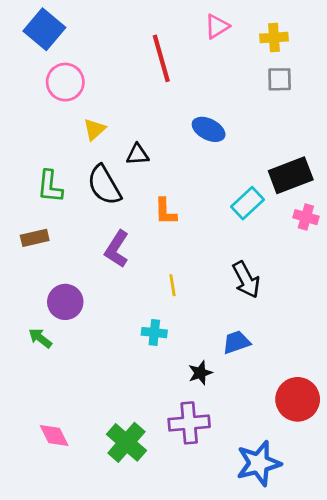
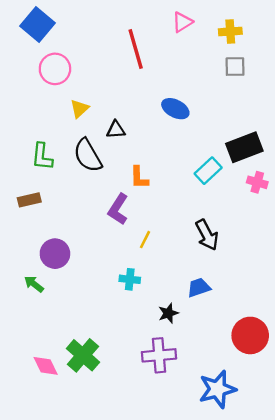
purple L-shape: (117, 249) -> (118, 209), moved
yellow line: (172, 285) -> (145, 240), turned 36
green cross: (126, 442) -> (83, 355), moved

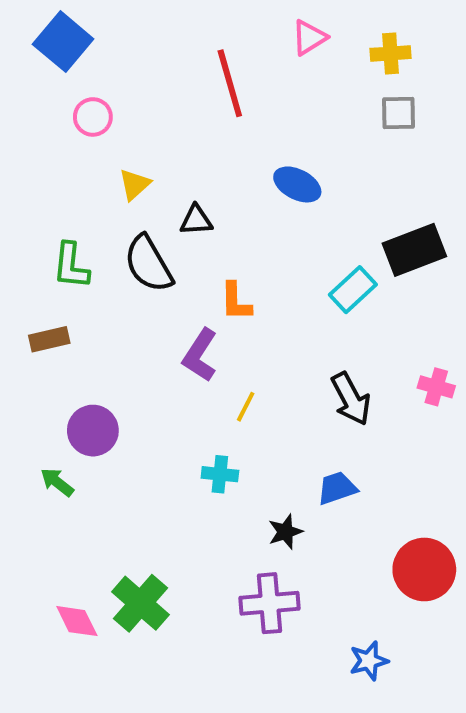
pink circle: (55, 69) -> (93, 117), size x0.7
pink cross: (257, 182) -> (436, 387), moved
blue star: (217, 389) -> (369, 661), size x0.6

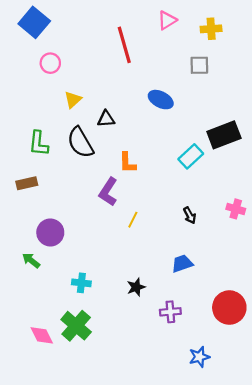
gray square: (399, 113) -> (199, 65), moved
black arrow: (351, 399) -> (190, 215), size x0.6
cyan cross: (220, 474) -> (81, 283), moved
black star: (285, 532) -> (136, 287), moved
purple cross: (269, 603) -> (170, 312), moved, size x0.7

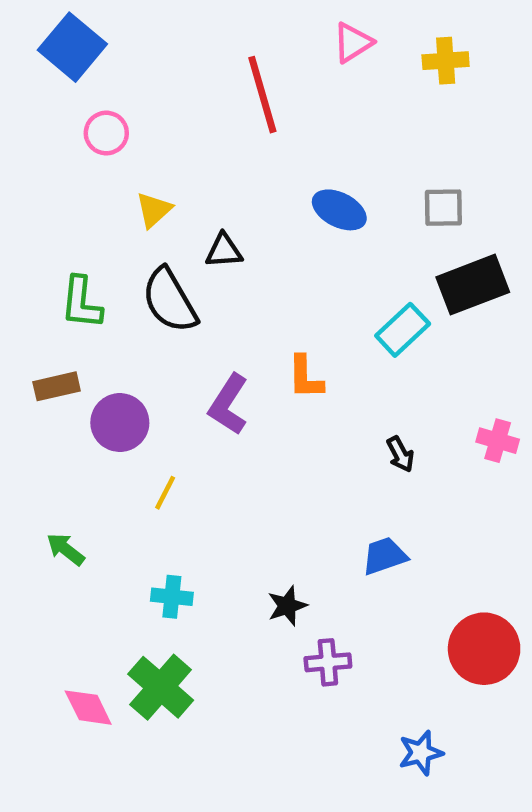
gray square: (199, 65) -> (443, 208), moved
orange L-shape: (127, 163) -> (305, 377), moved
yellow line: (133, 220) -> (165, 493), moved
purple circle: (50, 232) -> (120, 423), moved
purple cross: (170, 312) -> (328, 662), moved

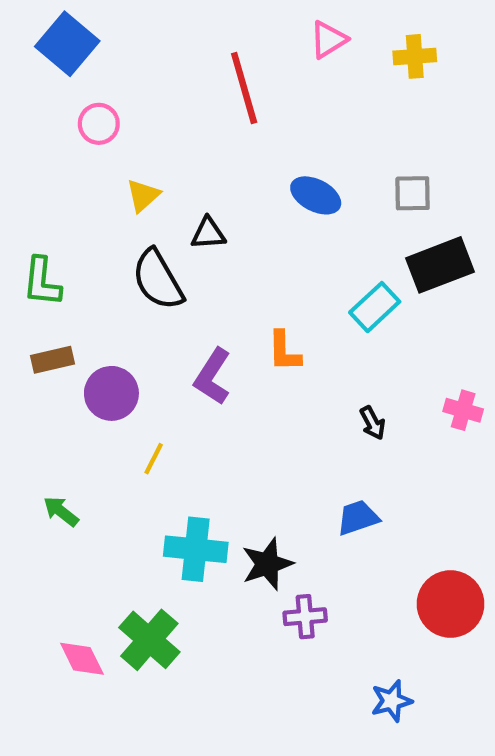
green L-shape: (81, 303) -> (42, 282), moved
cyan cross: (172, 597) -> (196, 549), moved, size x1.6
black star: (287, 606) -> (267, 564), size x1.4

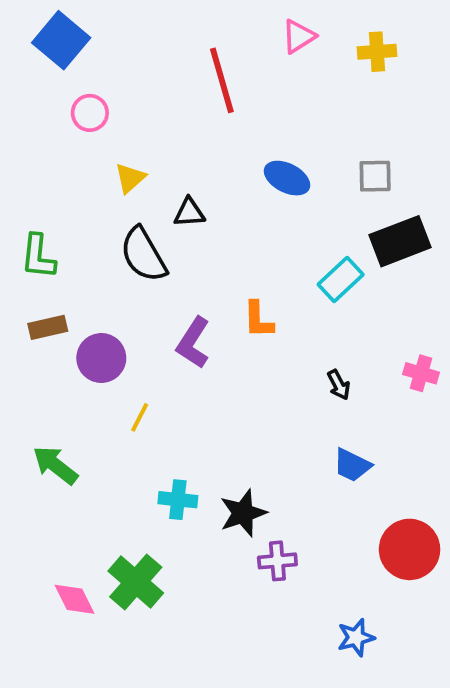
green arrow: (61, 511) -> (55, 465), size x1.4
blue trapezoid: (358, 518) -> (352, 465), moved, turned -135
cyan cross: (196, 549) -> (178, 500), size x0.7

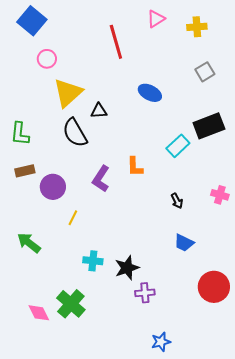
gray square: (375, 176) -> (205, 72), moved, turned -30
yellow triangle: (130, 178) -> (68, 93), size x1.8
blue star: (356, 637) -> (161, 342), moved

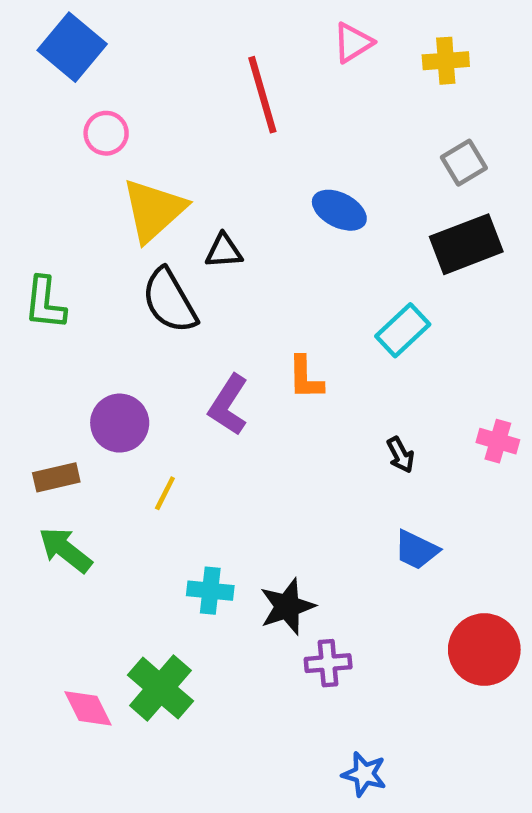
black rectangle: (209, 126) -> (466, 244), moved
brown rectangle: (25, 171) -> (56, 477), moved
blue star: (161, 342) -> (364, 774), turned 30

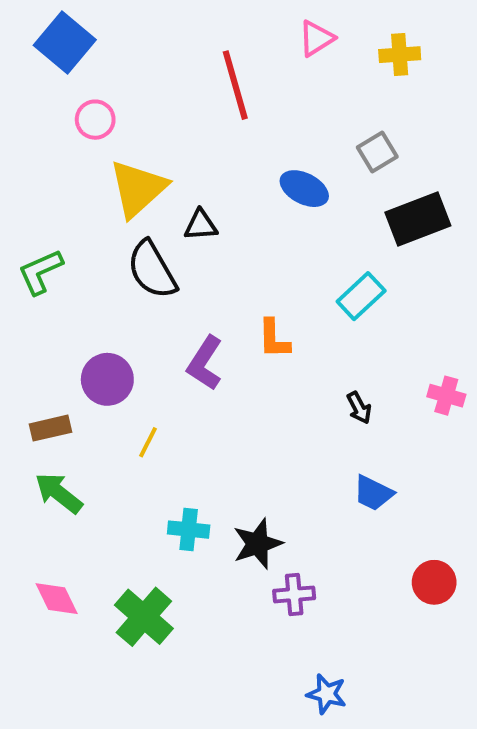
gray square: (464, 163) -> (377, 152), moved
green L-shape: (45, 303) -> (40, 272), turned 60
red circle: (484, 650) -> (434, 582), size x0.7
pink diamond: (88, 708) -> (57, 599), moved

